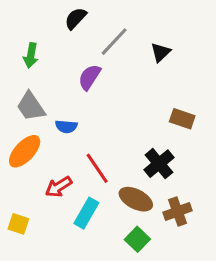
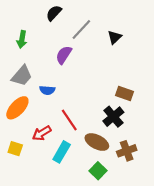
gray trapezoid: (31, 106) -> (22, 76), turned -105
brown rectangle: (182, 119) -> (124, 93), moved
yellow square: (18, 224) -> (15, 149), moved

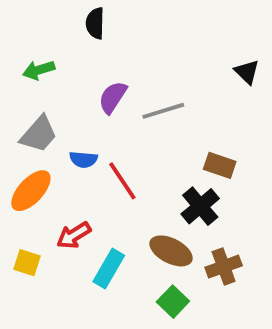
black semicircle: (54, 13) -> (95, 23), turned -42
gray line: (81, 29) -> (163, 111), moved, turned 30
black triangle: (115, 37) -> (247, 72), moved, turned -32
green arrow: (22, 39) -> (39, 70), turned 63
red line: (69, 120) -> (122, 181), moved

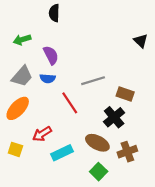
purple semicircle: (113, 97) -> (51, 55), moved, turned 120
gray line: (163, 111) -> (93, 81), moved
blue semicircle: (83, 159) -> (48, 78), moved
cyan rectangle: (109, 268) -> (62, 153), turned 35

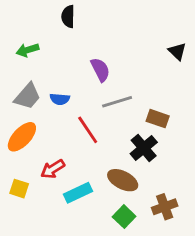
purple semicircle: (51, 55) -> (100, 70), moved
brown cross: (127, 152) -> (165, 207), moved

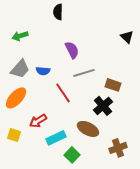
black semicircle: (68, 16) -> (58, 12), moved
green square: (124, 217) -> (72, 155), moved

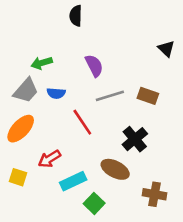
green arrow: (20, 36) -> (42, 63), moved
brown rectangle: (113, 85) -> (148, 96), moved
brown cross: (118, 148) -> (154, 194), turned 30

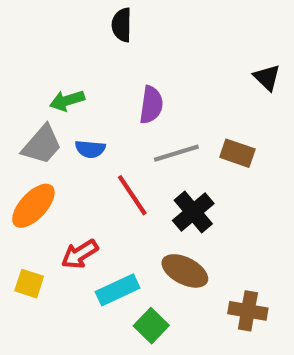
purple semicircle: (94, 66) -> (151, 105), turned 35
black cross: (135, 139) -> (193, 212), moved

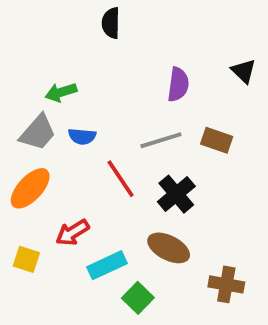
purple semicircle: (151, 105) -> (178, 85), moved

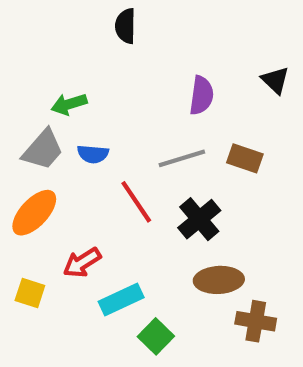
brown ellipse: (169, 248) -> (219, 280), moved, turned -30

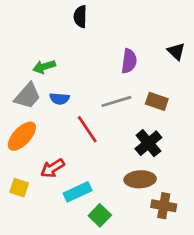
black cross: (199, 219) -> (148, 143), moved

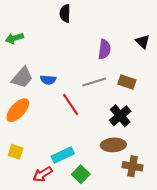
green arrow: (44, 67) -> (14, 38), moved
red arrow: (53, 168) -> (43, 174), moved

